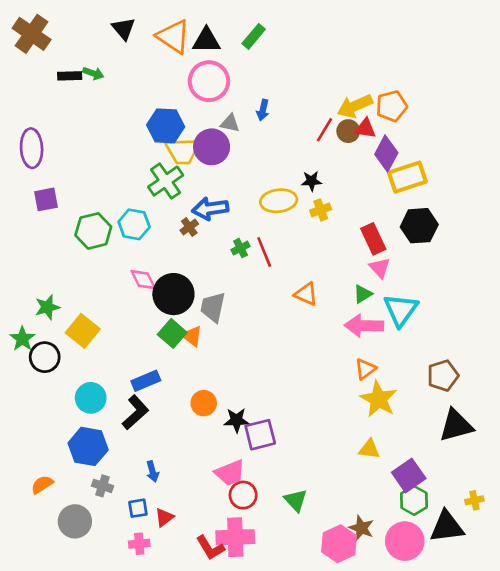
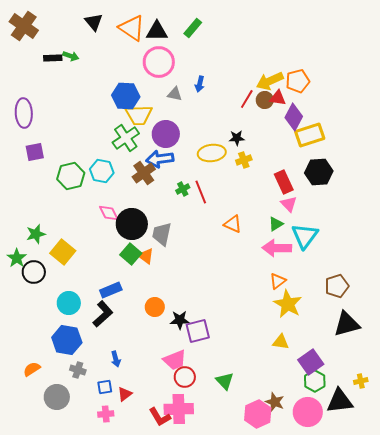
purple circle: (212, 147) -> (166, 134), moved
brown cross: (189, 227) -> (144, 173), size x1.6

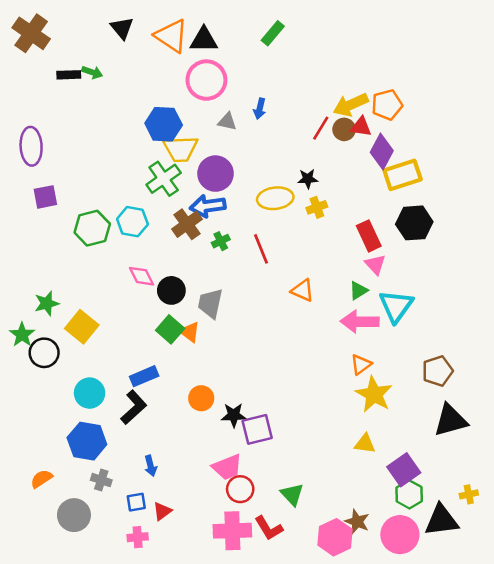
green rectangle: (193, 28) -> (273, 33), moved
green cross: (183, 189) -> (221, 241), moved
black circle: (132, 224) -> (171, 290), size x0.7
red L-shape: (160, 417) -> (269, 528), moved

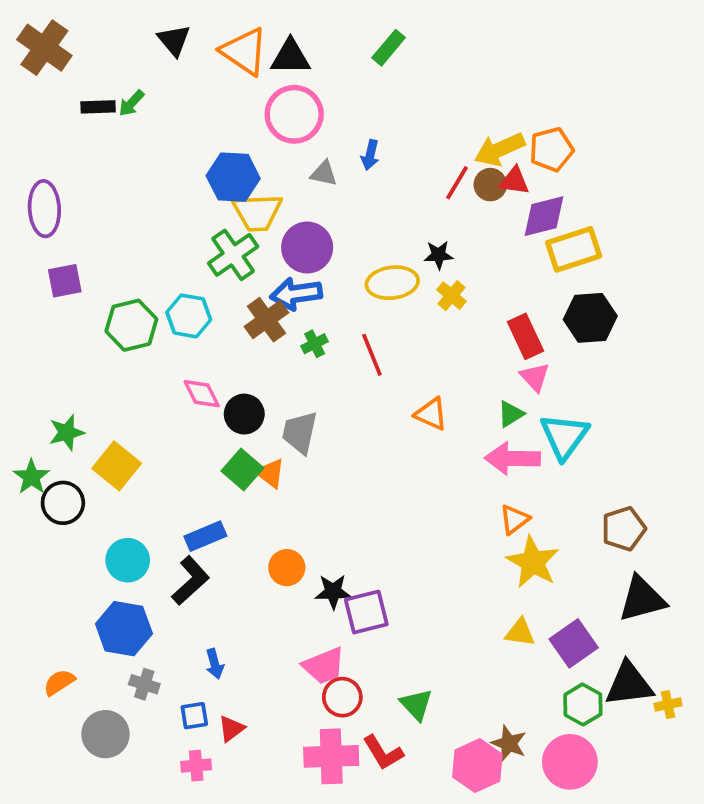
green arrow: (92, 72) -> (131, 103), turned 114
purple diamond: (382, 151) -> (544, 216), turned 48
yellow cross: (317, 207) -> (451, 296), turned -30
purple square: (404, 470) -> (574, 643), moved
black triangle: (441, 520) -> (629, 684), moved

